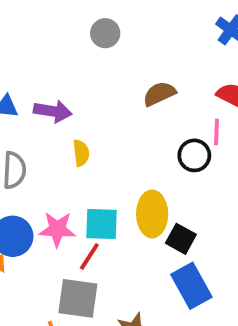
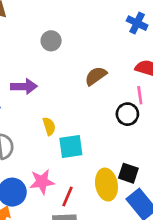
purple arrow: (53, 111) -> (24, 87), moved
yellow ellipse: (152, 214) -> (106, 185), moved
cyan square: (101, 224) -> (71, 146), moved

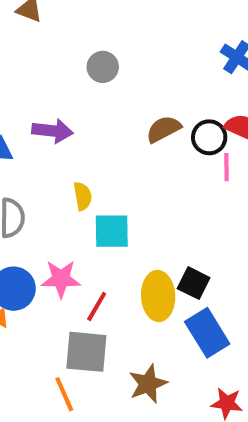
black circle: (127, 114) -> (209, 137), moved

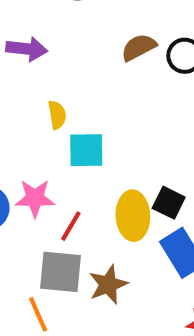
brown star: (148, 384) -> (108, 284), moved

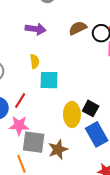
purple arrow: (27, 49) -> (36, 29), moved
pink star: (35, 198) -> (19, 126), moved
red line: (71, 226) -> (20, 100), moved

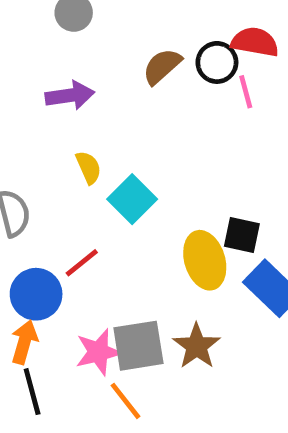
cyan square: (49, 80) -> (132, 199), turned -30
red line: (20, 100) -> (82, 263), turned 35
pink star: (19, 126) -> (98, 352), moved

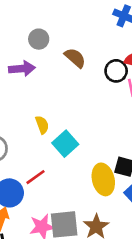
brown semicircle: (162, 66) -> (75, 58), moved, turned 80
purple arrow: (70, 95) -> (22, 69), moved

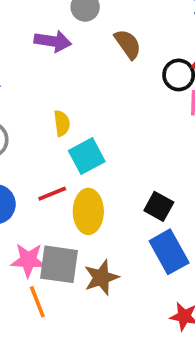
red line: (36, 177) -> (52, 194), moved
yellow ellipse: (103, 179) -> (88, 211), moved

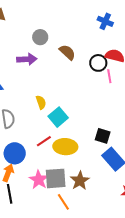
yellow ellipse: (88, 211) -> (65, 147), turned -75
pink star: (28, 260) -> (39, 180), turned -30
orange line: (37, 302) -> (63, 202), moved

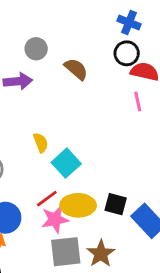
black circle: (98, 63) -> (127, 53), moved
black square: (103, 136) -> (116, 204), moved
pink star: (39, 180) -> (55, 219), moved, turned 30

